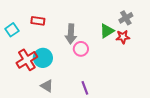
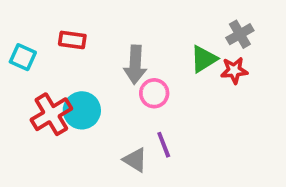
cyan square: (12, 30) -> (23, 57), turned -32
gray triangle: (47, 86) -> (135, 160), moved
purple line: (85, 88) -> (164, 145), moved

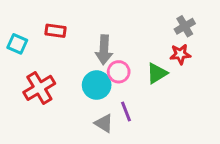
green triangle: (204, 59) -> (157, 73), moved
cyan circle: (82, 110) -> (97, 85), moved

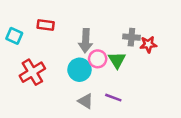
gray cross: (185, 26) -> (131, 37), moved, turned 35
green triangle: (157, 73) -> (117, 60), moved, turned -30
purple line: (126, 111) -> (113, 98), moved, turned -49

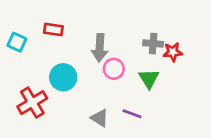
green triangle: (117, 60) -> (149, 79), moved
cyan circle: (79, 70) -> (63, 77), moved
red cross: (32, 72) -> (32, 103), moved

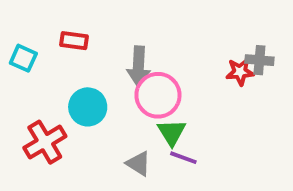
gray cross: (153, 44) -> (259, 60), moved
pink circle: (114, 69) -> (158, 95), size x1.5
green triangle: (149, 79) -> (172, 132), moved

